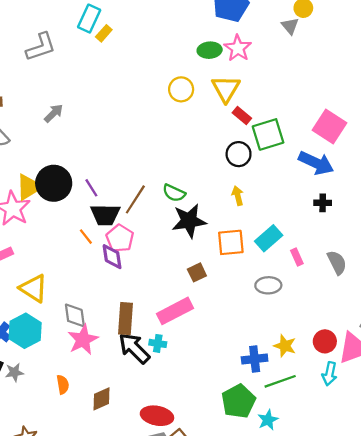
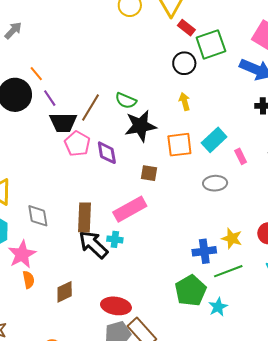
orange line: (86, 237) -> (36, 74), moved
purple diamond: (112, 257) -> (107, 153), moved
brown square: (197, 272) -> (149, 173), turned 36
pink star: (83, 340) -> (22, 254), moved

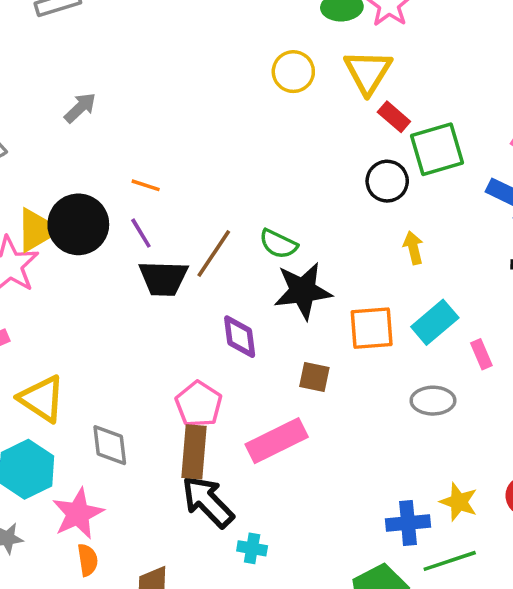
orange line: (36, 74) -> (146, 185), moved, turned -35
yellow arrow: (185, 102) -> (413, 248), moved
pink pentagon: (77, 144) -> (199, 404), moved
cyan cross: (115, 239) -> (252, 548), moved

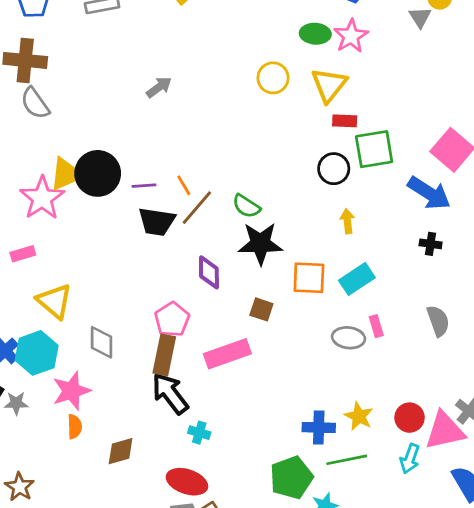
gray arrow: (80, 108) -> (159, 87), moved
red rectangle: (394, 117) -> (345, 121), turned -45
orange line: (146, 185) -> (184, 185), moved, turned 35
purple line: (141, 233) -> (144, 186), turned -70
pink rectangle: (481, 354) -> (376, 326), moved

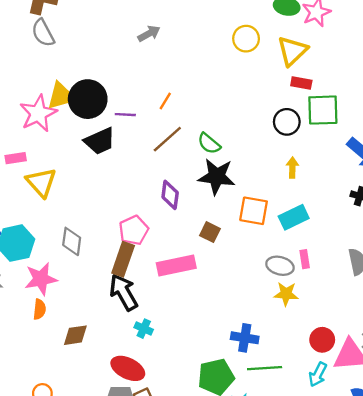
orange line: (184, 185) -> (165, 101), moved, turned 54
black trapezoid: (157, 222) -> (100, 141), moved, turned -40
yellow triangle: (55, 301) -> (41, 182), moved
yellow star: (359, 416) -> (286, 294), moved, turned -30

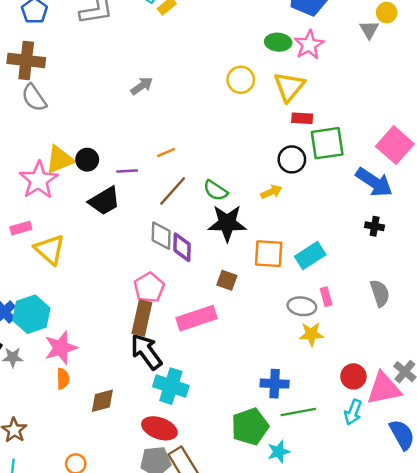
black circle: (88, 99) -> (87, 160), size x0.6
orange line: (165, 101) -> (166, 153), turned 42
yellow arrow: (292, 168) -> (271, 192), moved, turned 72
gray diamond: (72, 241) -> (161, 236), moved
cyan cross: (144, 329) -> (171, 386), size x1.8

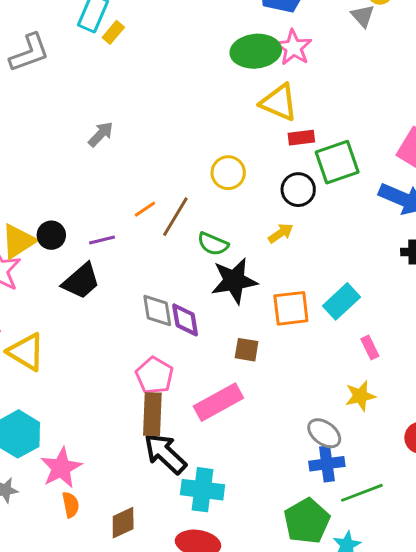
green ellipse: (278, 42) -> (256, 51), size x1.5
yellow circle: (241, 80) -> (228, 173), moved
yellow triangle: (289, 87) -> (279, 102), turned -36
brown line: (173, 191) -> (175, 217), moved
gray ellipse: (302, 306) -> (324, 433), moved, turned 40

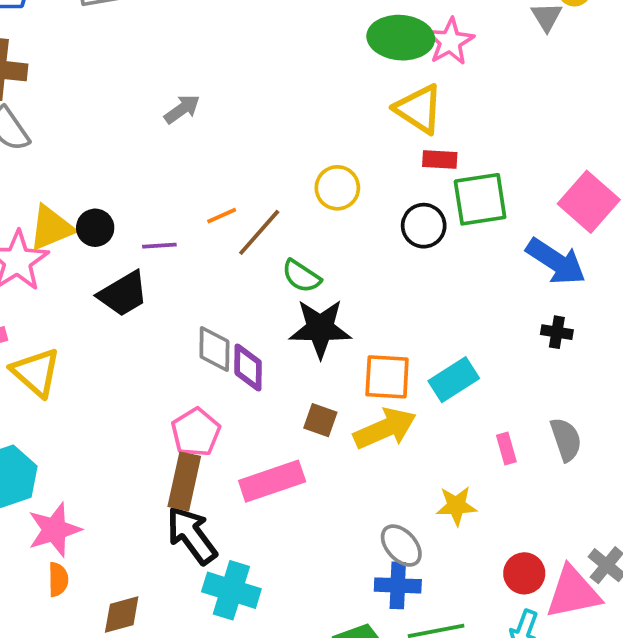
yellow arrow: (281, 233) -> (385, 428), moved, size x1.8
pink rectangle: (370, 348) -> (506, 449), moved

